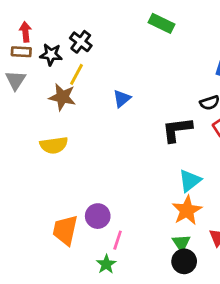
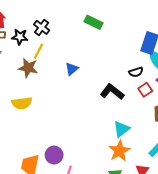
green rectangle: (161, 23) -> (93, 22), moved
black L-shape: (177, 130) -> (112, 92), turned 45

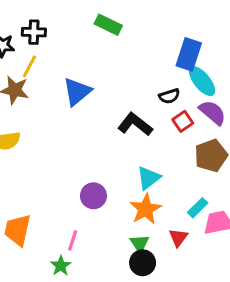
black cross: (42, 27) -> (34, 32), turned -35
blue triangle: (72, 69) -> (77, 92), size x1.5
purple circle: (54, 155) -> (93, 196), moved

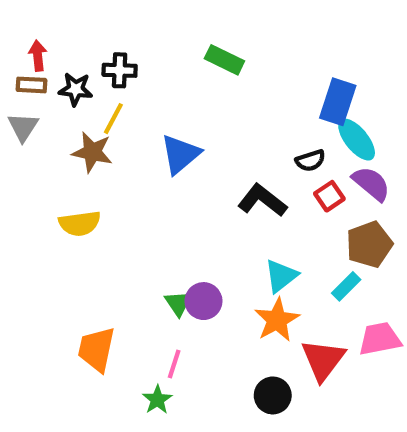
cyan rectangle: (198, 208) -> (346, 286), moved
red triangle: (178, 237) -> (323, 360), size x1.6
green triangle: (140, 243) -> (178, 303), moved

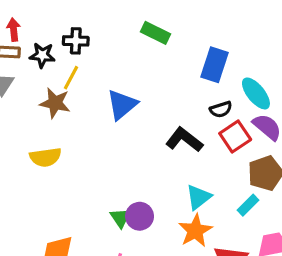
blue rectangle: (338, 102) -> (214, 65), moved
red square: (329, 196) -> (235, 137), size x1.4

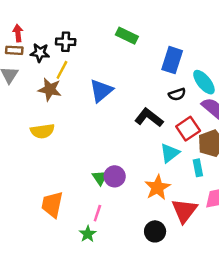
red square: (235, 137) -> (188, 129), moved
cyan triangle: (199, 197) -> (170, 153), moved
cyan rectangle: (248, 205) -> (198, 168), turned -56

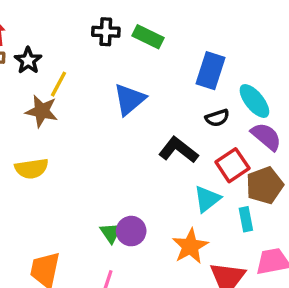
black cross: (66, 42) -> (106, 32), moved
black star: (40, 53) -> (28, 60), turned 30
blue triangle: (101, 91) -> (129, 99), moved

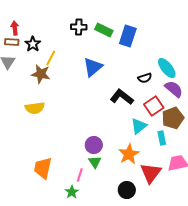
blue rectangle: (211, 71) -> (128, 36), moved
green triangle: (111, 233) -> (95, 162), moved

